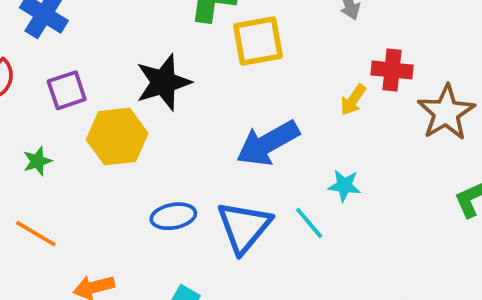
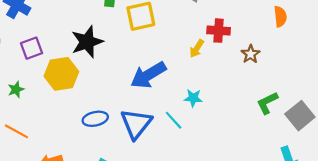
brown star: (446, 112) -> (251, 54), size x0.6

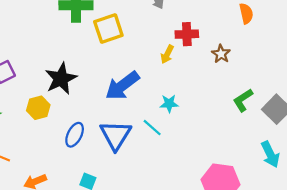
black star: (87, 42) -> (61, 79), moved
yellow hexagon: (61, 74) -> (38, 108), moved, size x0.7
blue ellipse: (95, 119) -> (75, 135), turned -45

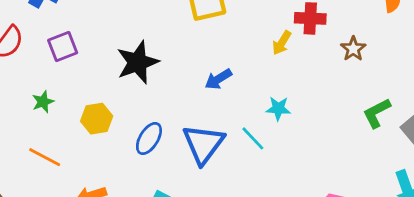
blue arrow: (122, 86) -> (218, 79), size x0.6
yellow hexagon: (38, 108) -> (97, 119), moved

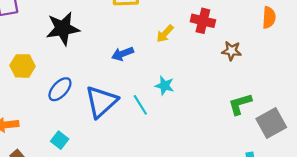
yellow arrow: (282, 43) -> (165, 34), moved
brown star: (353, 49) -> (232, 51), turned 30

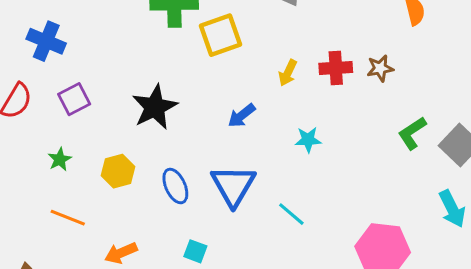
red cross: (203, 21) -> (336, 68), moved
blue ellipse: (60, 89) -> (175, 186), turned -50
cyan line: (140, 105) -> (291, 214), moved

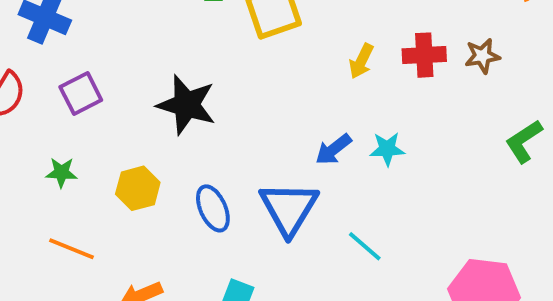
black star: (155, 107) -> (186, 105), turned -30
blue arrow: (242, 116) -> (333, 149), moved
green star: (60, 159) -> (61, 172), turned 30

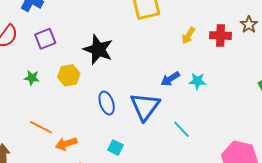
brown star: (482, 56) -> (249, 25), moved, turned -30
yellow hexagon: (138, 188) -> (69, 75), moved
orange line: (71, 249) -> (41, 127), moved

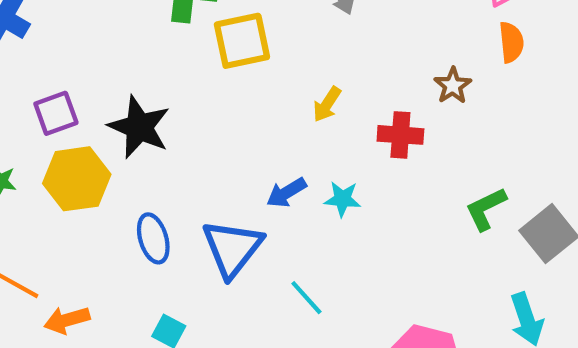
red cross: (220, 36) -> (400, 135), moved
purple square: (45, 39) -> (56, 113), moved
yellow hexagon: (69, 75) -> (77, 179), size x1.4

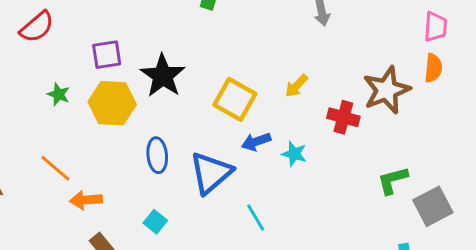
yellow square: (242, 41) -> (235, 99), moved, turned 30
brown star: (453, 86) -> (387, 90), size x1.8

